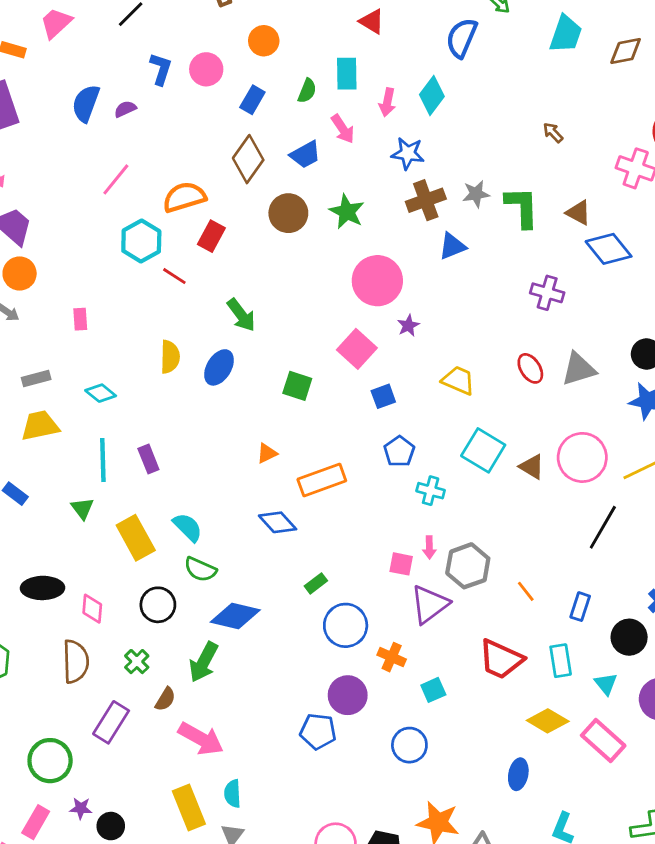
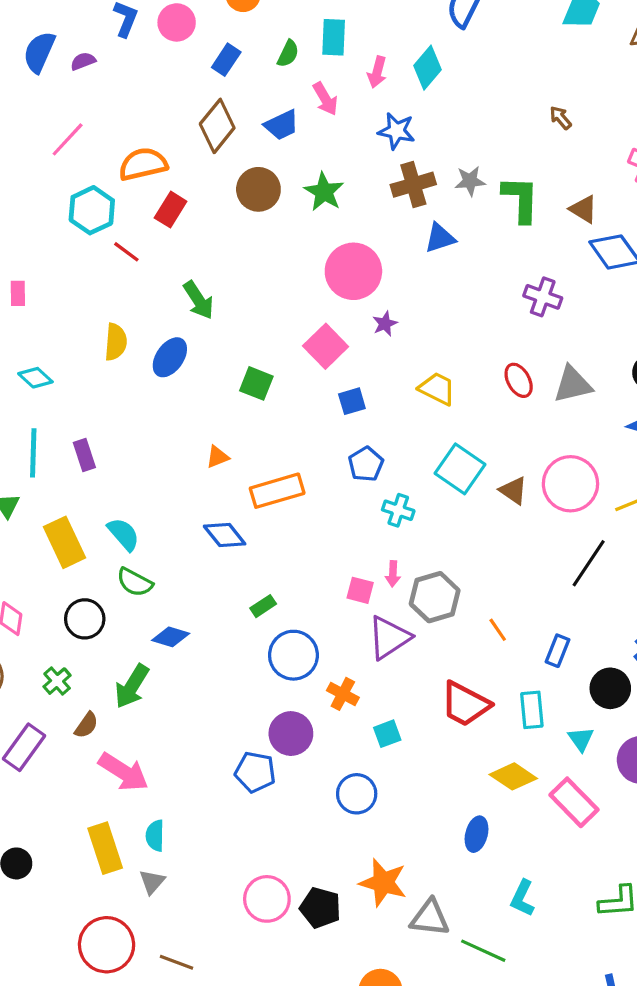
blue diamond: (235, 616) -> (171, 637), size x0.7

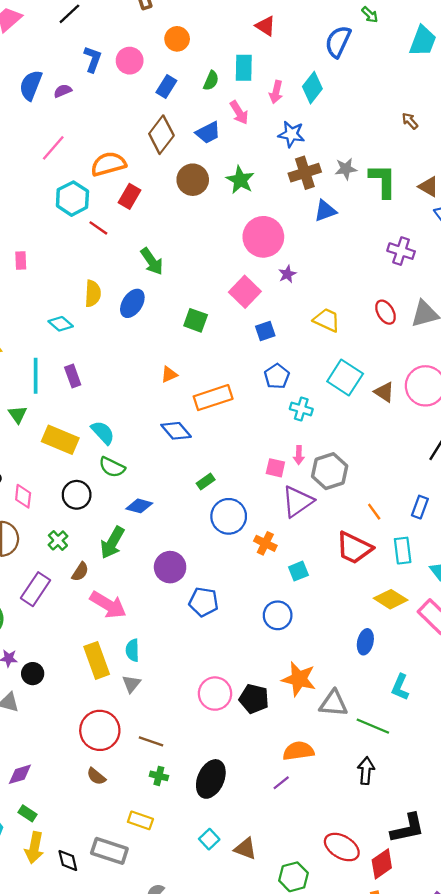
cyan diamond: (35, 378) -> (61, 324), moved
yellow rectangle: (65, 542) -> (60, 440), turned -40
orange line: (498, 630) -> (374, 512), moved
purple circle: (291, 734) -> (170, 567), moved

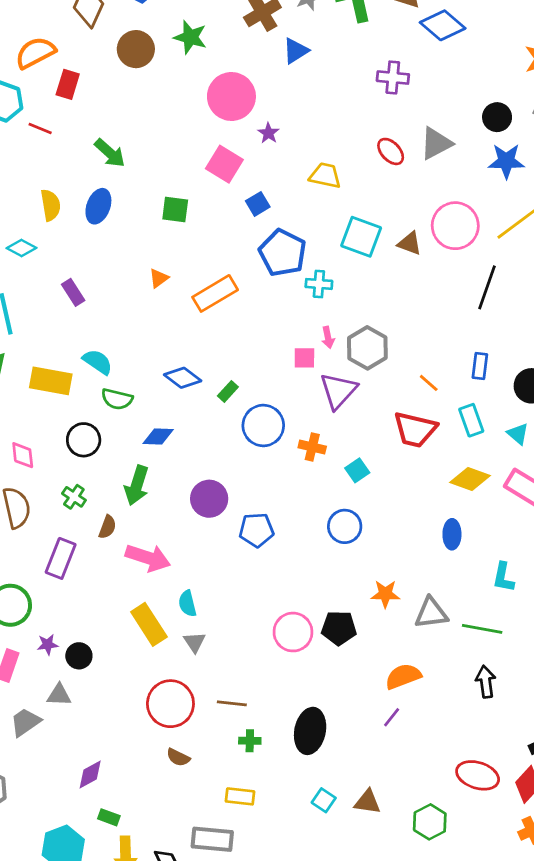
purple rectangle: (73, 376) -> (73, 292), moved
blue pentagon: (277, 376) -> (283, 253), size x1.6
blue diamond: (176, 431) -> (183, 378), moved
orange star: (299, 679) -> (385, 594), size x0.7

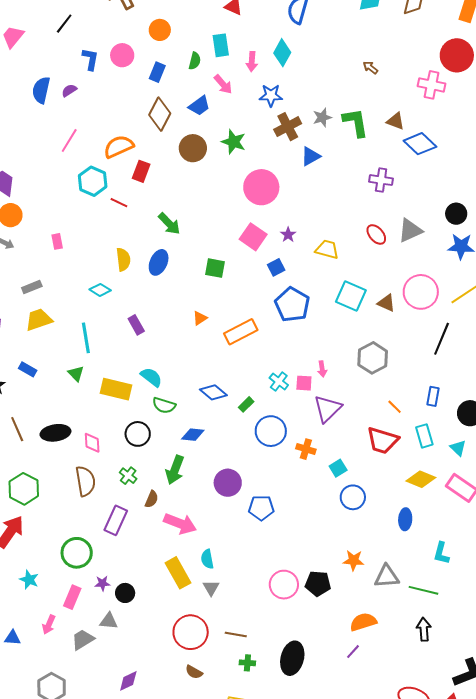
purple star: (268, 133) -> (288, 235), moved
cyan cross: (319, 284) -> (279, 381), moved, turned 30
gray hexagon: (367, 348) -> (373, 358), moved
blue circle: (345, 526) -> (353, 497), moved

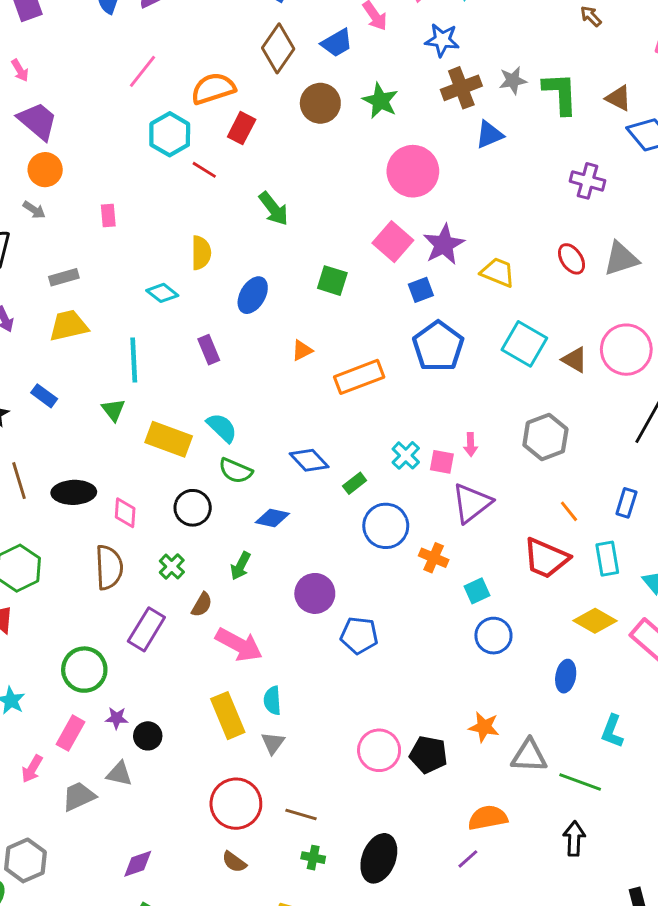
purple star: (288, 235) -> (444, 244), size x1.8
blue ellipse: (159, 262) -> (253, 295), moved
green arrow: (175, 470) -> (240, 566), size x0.7

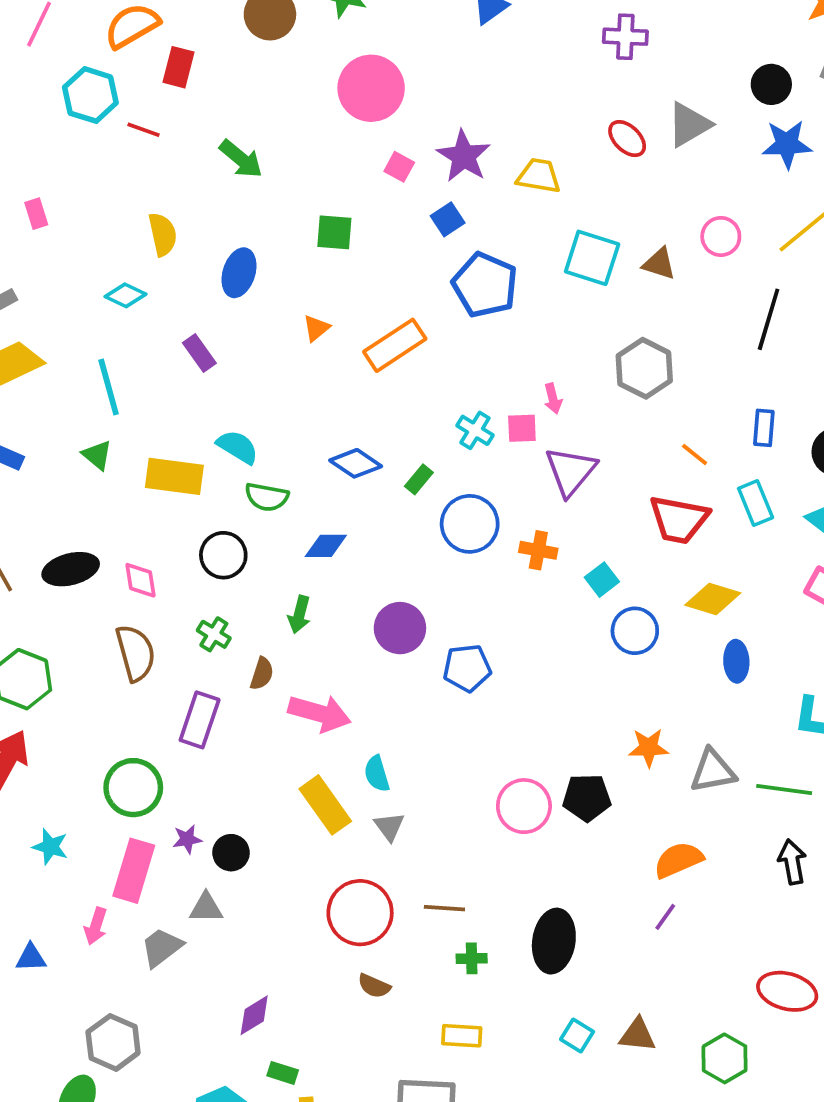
pink circle: (413, 171) -> (371, 88), moved
pink square: (393, 242) -> (399, 167), size x0.6
pink circle: (626, 350) -> (721, 236), size x0.6
yellow diamond: (595, 621) -> (713, 599), moved
pink rectangle: (71, 733) -> (134, 871), size x1.4

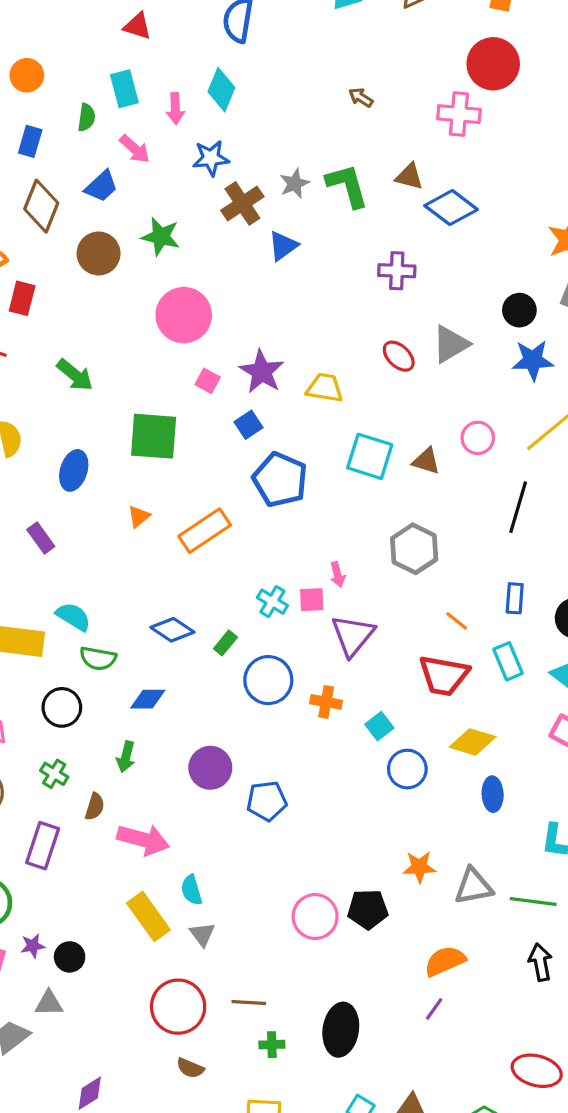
green square: (334, 232) -> (154, 436), size x1.6

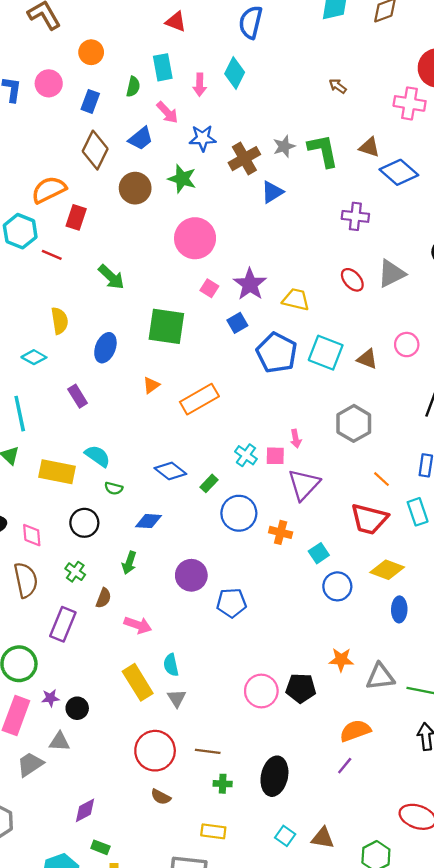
blue star: (211, 158) -> (203, 138), moved
blue pentagon: (280, 480) -> (277, 353), moved
green semicircle: (98, 658) -> (114, 488), size x0.7
pink arrow: (143, 840) -> (138, 625), size x0.7

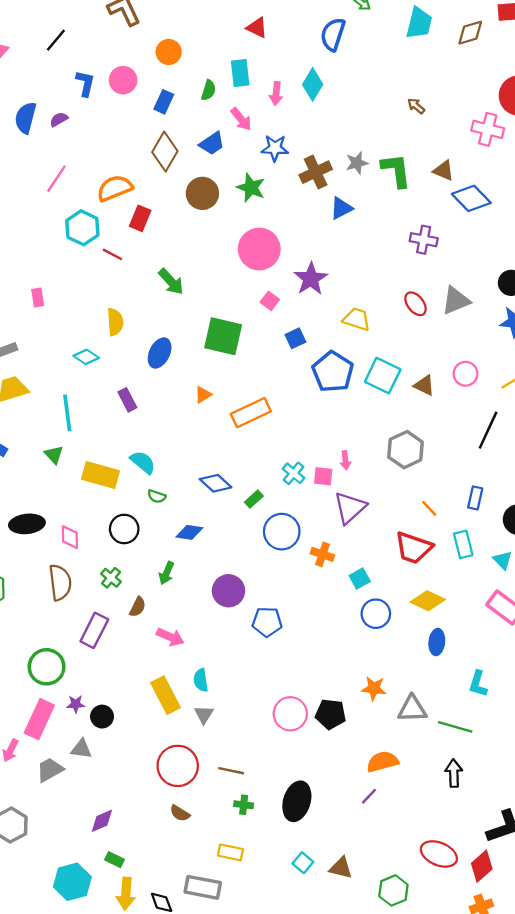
purple star: (250, 284) -> (311, 279), moved

